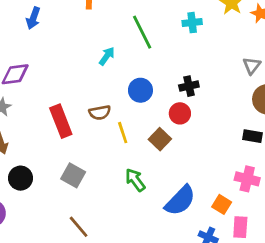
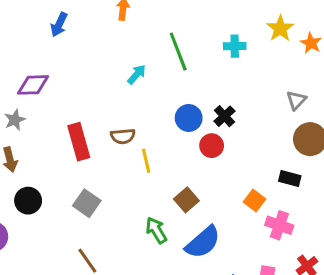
black cross: (189, 86) -> (225, 116), turned -36
blue circle: (140, 90) -> (189, 118), moved
brown square: (160, 139) -> (186, 200), moved
green arrow: (135, 180) -> (156, 230), moved
orange square: (222, 204) -> (254, 201), moved

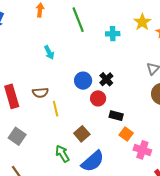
green line: (178, 52) -> (78, 20), moved
cyan arrow: (137, 74) -> (49, 52), turned 112
black rectangle: (290, 178) -> (116, 116), moved

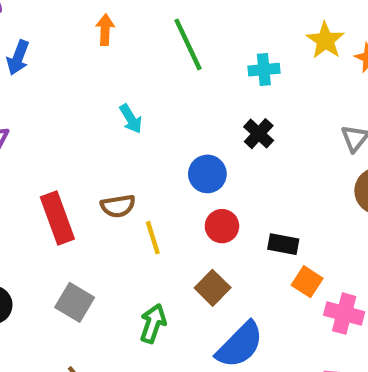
black cross: (106, 79) -> (259, 134), moved
red circle: (98, 98) -> (222, 226), moved
green arrow: (62, 154) -> (153, 323), moved, turned 54

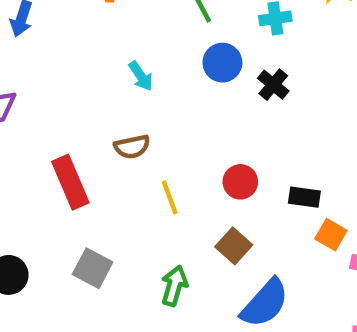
blue circle: (207, 174) -> (222, 63), moved
brown semicircle: (118, 206) -> (132, 147), moved

